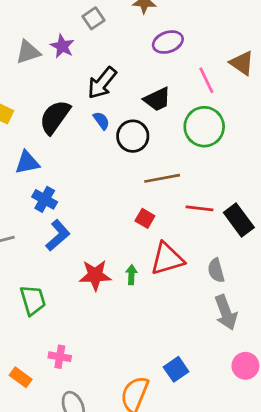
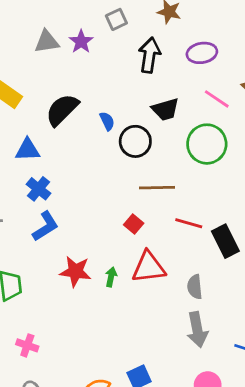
purple ellipse: (168, 42) -> (202, 53), moved
pink line: (206, 80) -> (217, 99), turned -40
black arrow: (102, 83) -> (149, 55), moved, turned 140

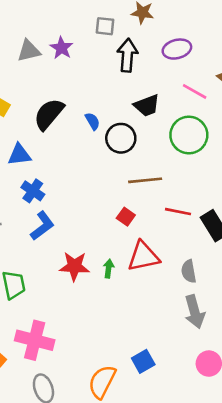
gray square: (116, 19) -> (105, 26), moved, turned 36
pink cross: (27, 345) -> (35, 340), size x1.8

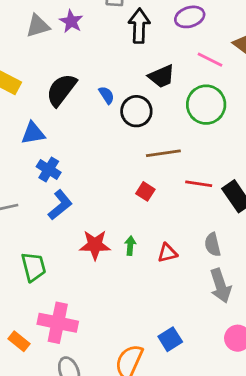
red triangle: (143, 256) -> (167, 253), moved, size x0.6

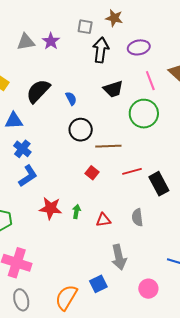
pink line: (210, 60) -> (150, 81), turned 36
black circle: (136, 111) -> (81, 130), moved
red line: (199, 184) -> (132, 171), turned -30
gray arrow: (221, 286) -> (119, 257), moved

